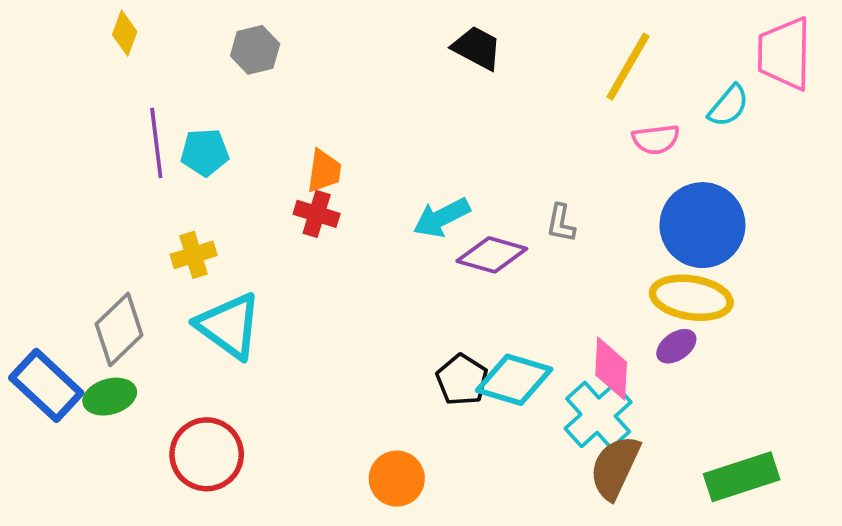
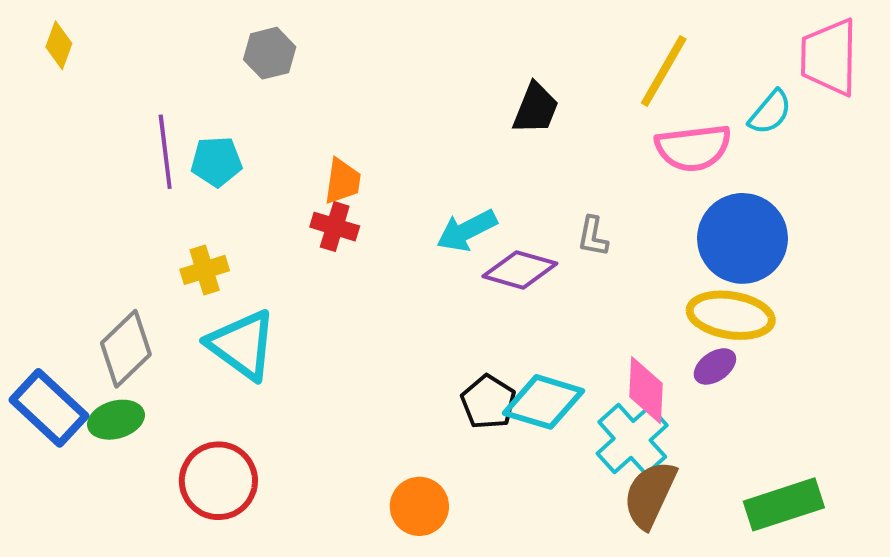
yellow diamond: (125, 33) -> (59, 45), moved
black trapezoid: (477, 48) -> (536, 108), moved, turned 84
pink semicircle: (656, 139) -> (693, 148), size x1.5

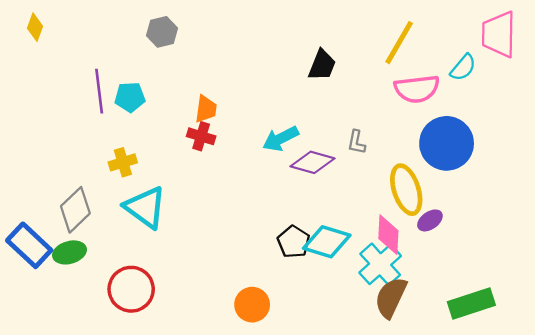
yellow ellipse: (731, 315) -> (406, 190), moved, turned 63

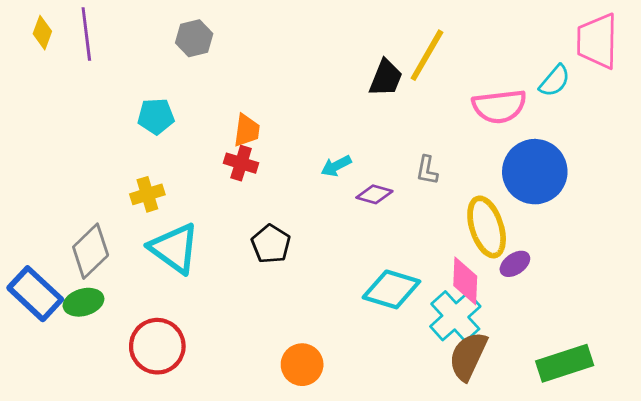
yellow line: (399, 43) -> (427, 55), moved
purple line: (99, 91) -> (86, 34), moved
cyan arrow: (281, 139) -> (336, 166), size x0.7
purple diamond: (313, 162) -> (374, 194), size x0.7
black pentagon: (294, 242) -> (271, 244), moved

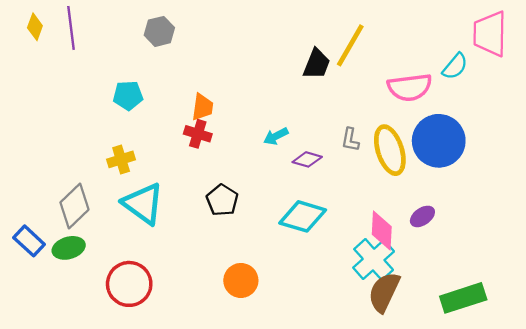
yellow ellipse: (487, 227) -> (390, 150), moved
cyan diamond: (391, 289) -> (303, 216), moved
blue rectangle: (35, 294) -> (29, 241), size x0.7
orange circle: (302, 365) -> (241, 280), moved

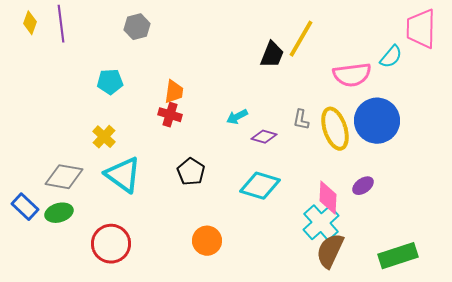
yellow cross: (121, 159) -> (104, 137), turned -30
gray diamond: (74, 206) -> (64, 177), turned 54

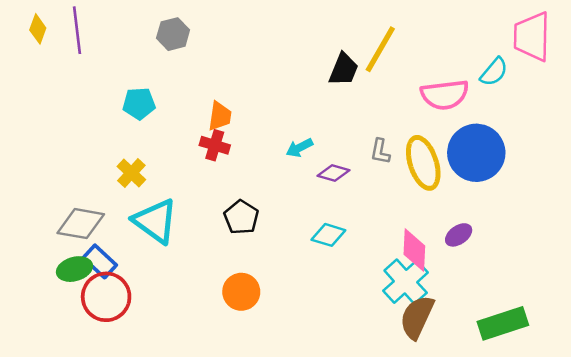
cyan diamond: (260, 186) -> (328, 235), size x0.7
blue rectangle: (25, 207) -> (100, 261), moved
orange circle: (207, 241) -> (241, 292), moved
red circle: (111, 244) -> (106, 297), moved

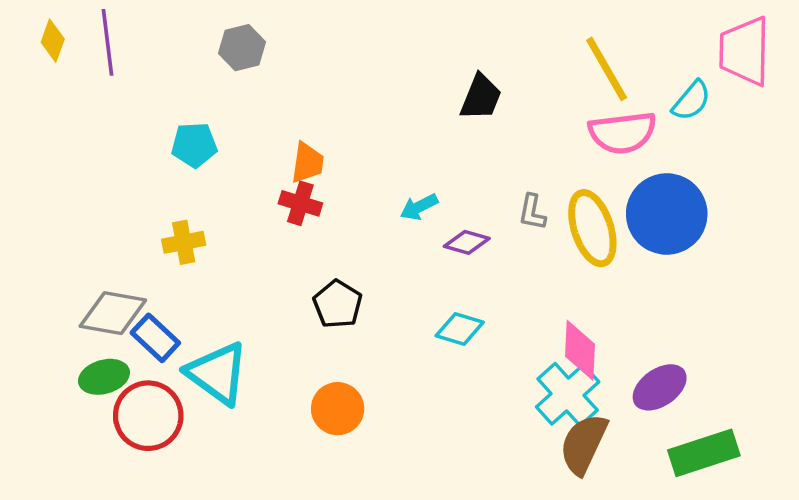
yellow line: (380, 49) -> (607, 69), moved, turned -60
yellow cross: (131, 173) -> (184, 242), turned 36
cyan triangle: (155, 221) -> (217, 373), moved
purple ellipse: (459, 235) -> (660, 387), moved, size x1.4
blue rectangle: (100, 261) -> (155, 338), moved

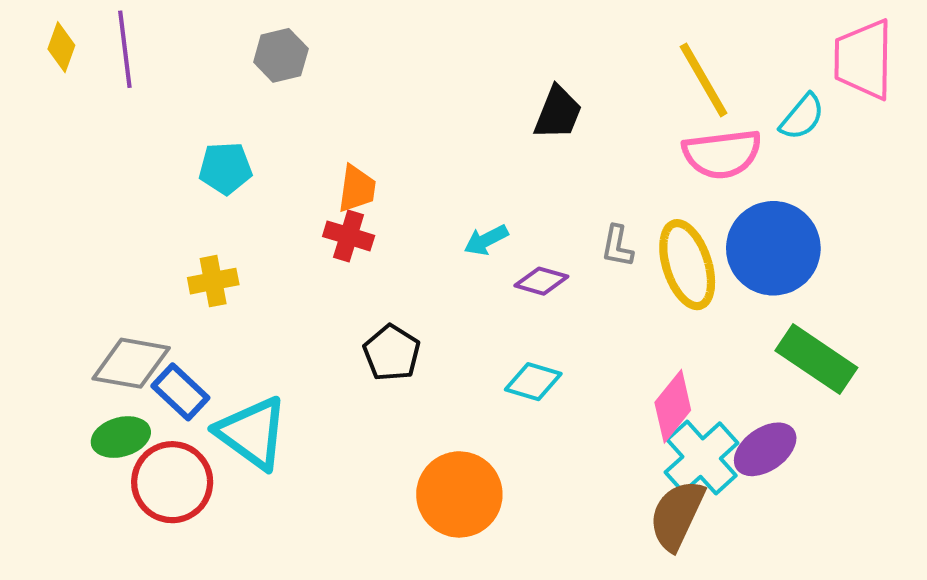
pink diamond: (580, 350) -> (673, 406), turned 36
cyan cross: (568, 394) -> (702, 458), moved
orange circle: (338, 409) -> (459, 494), moved, size x1.4
green rectangle: (704, 453) -> (816, 359), moved, turned 52

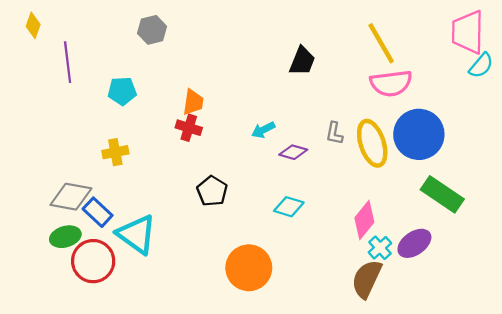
purple line: (125, 49) -> (68, 62), moved
cyan semicircle: (802, 117) -> (481, 65), moved
cyan cross: (702, 458) -> (380, 248), size x0.6

